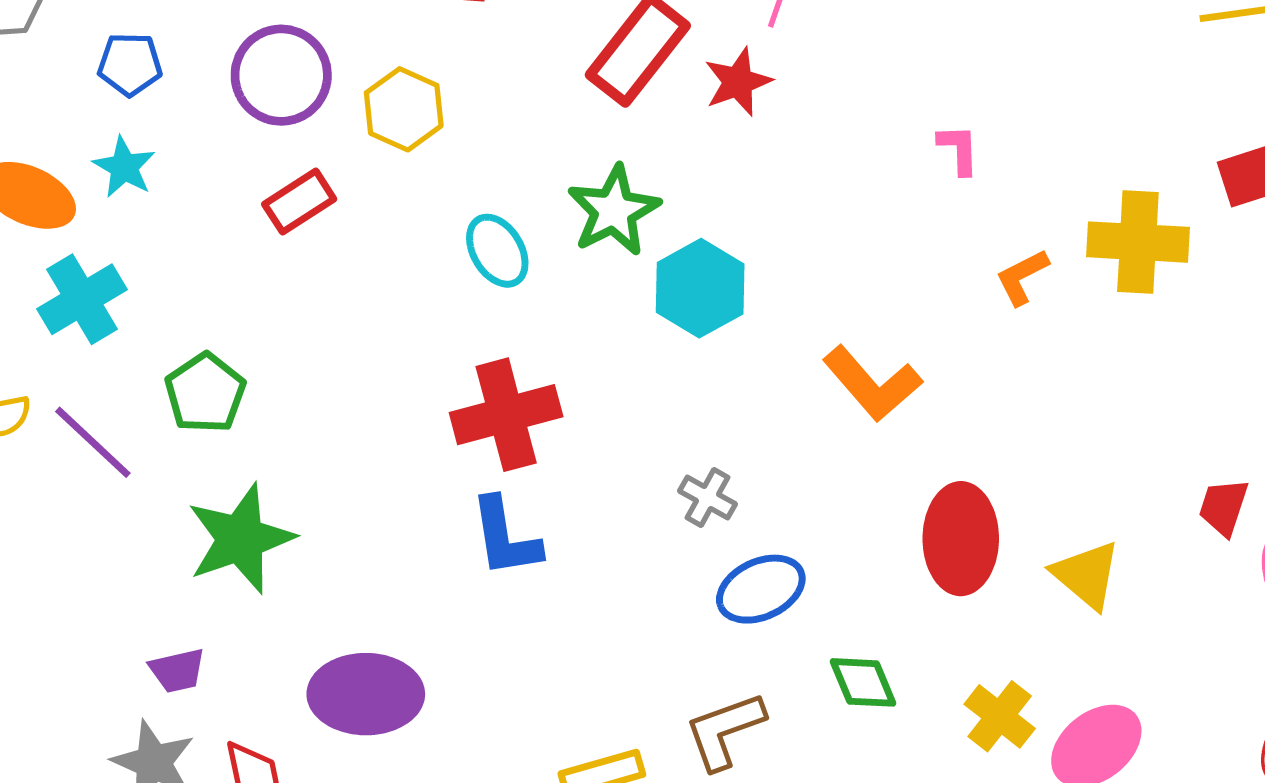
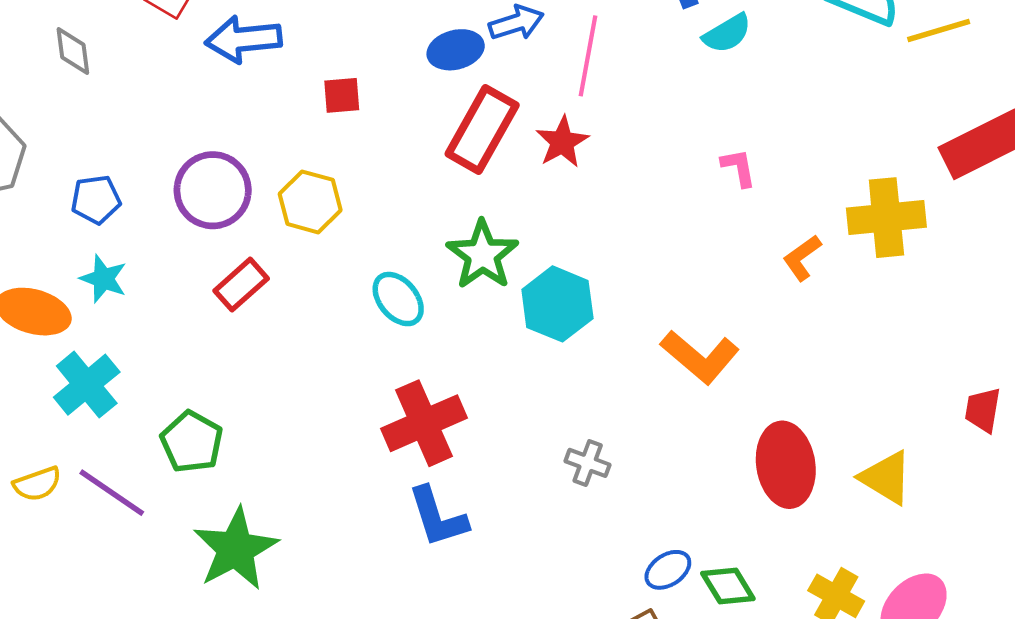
blue ellipse: (761, 589) -> (668, 570), moved, size x0.7

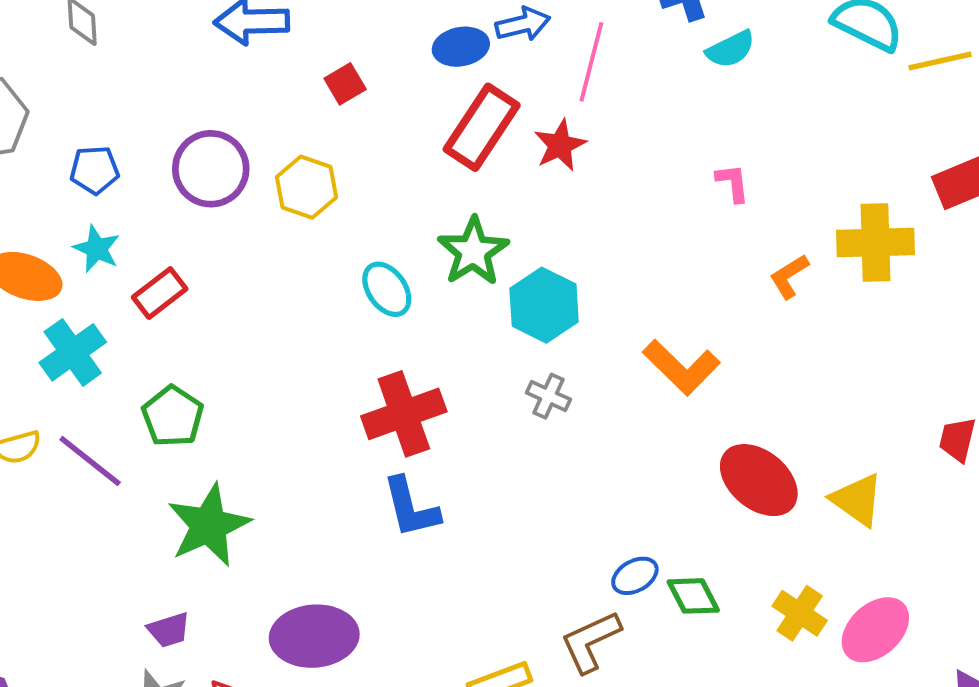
red square: (342, 95) -> (345, 84), turned -30
red rectangle: (241, 285) -> (160, 293), moved
gray cross: (588, 463) -> (548, 396), moved
red ellipse: (786, 465) -> (759, 480), turned -46

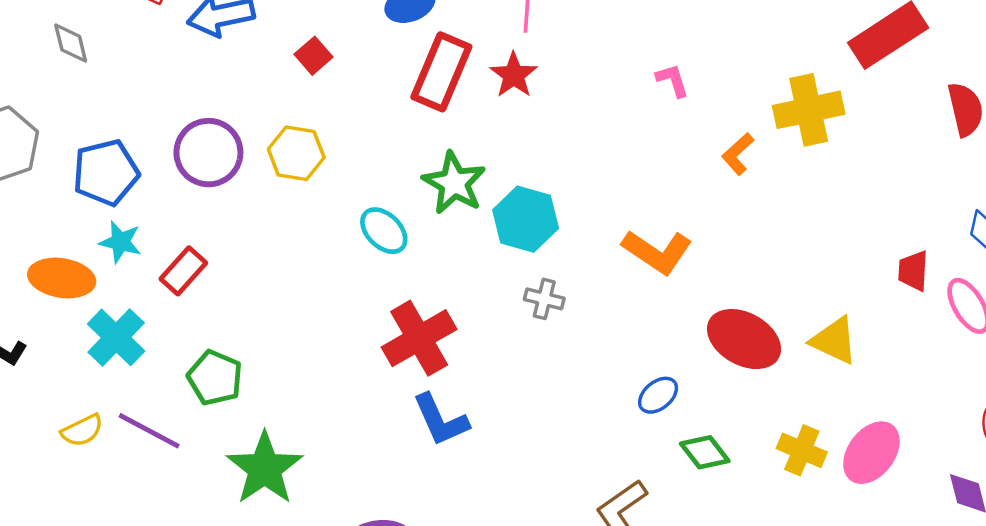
blue pentagon: (95, 170) -> (106, 172), size x1.5
blue ellipse: (635, 576) -> (658, 395), moved

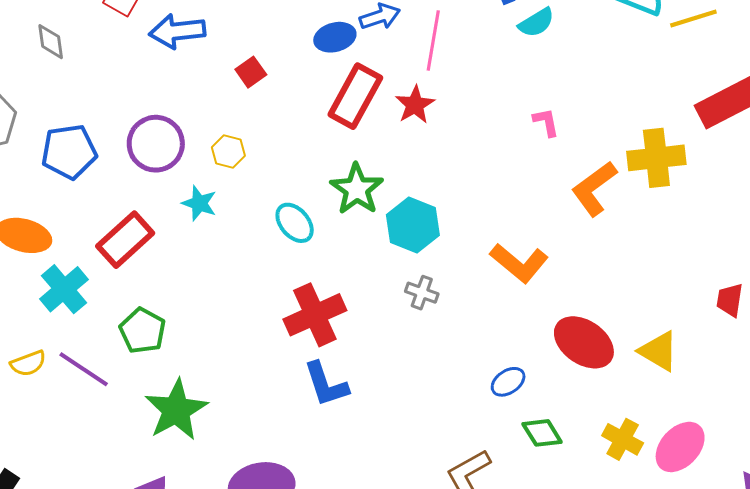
yellow hexagon: (296, 153) -> (228, 152), size x0.7
orange L-shape: (738, 154) -> (594, 189), size x1.6
cyan star: (120, 242) -> (199, 203), moved
red rectangle: (183, 271) -> (125, 240), size x1.4

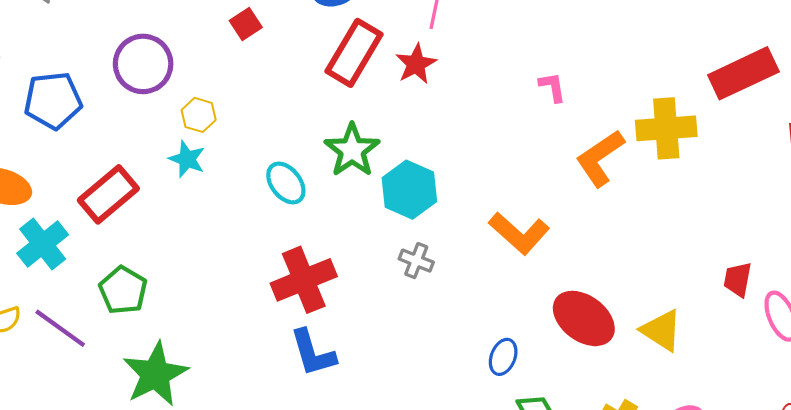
purple circle: (156, 144) -> (143, 64), moved
yellow hexagon: (228, 152) -> (199, 115), moved
blue ellipse: (508, 382) -> (503, 357), turned -36

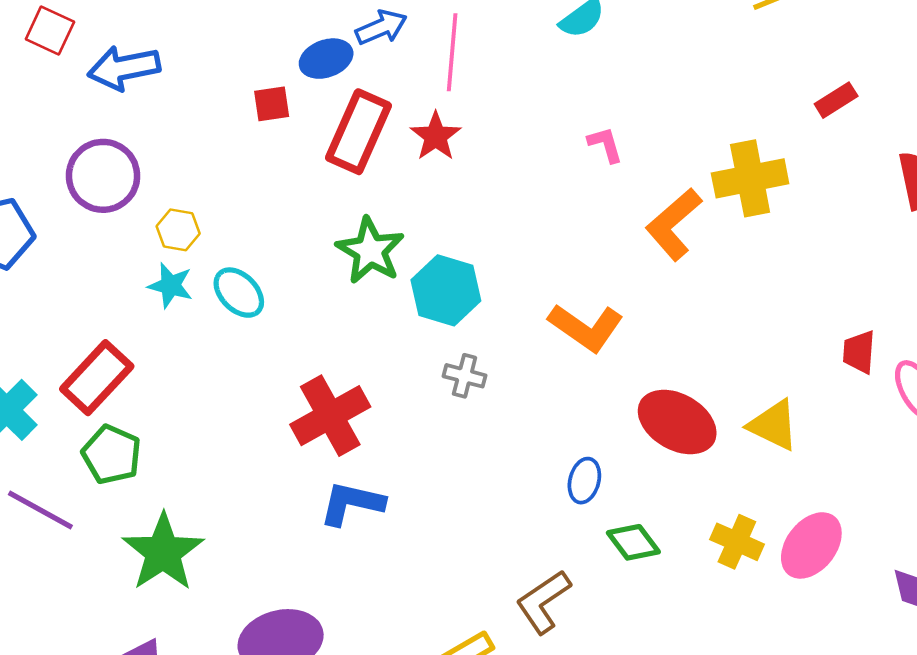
red square: (246, 24) -> (272, 104), moved, turned 32
red rectangle: (743, 73) -> (836, 100), size x0.5
cyan ellipse: (286, 183) -> (239, 293), moved
red rectangle: (108, 194) -> (97, 378), moved
blue L-shape: (313, 353) -> (352, 503), turned 126

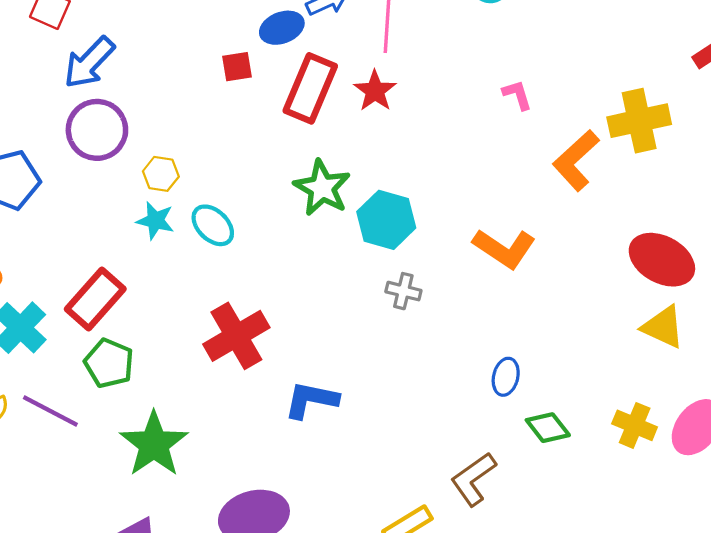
blue arrow: (124, 68) -> (89, 63), moved, turned -34
red cross: (330, 416) -> (236, 336), moved
red ellipse: (677, 422) -> (662, 260), moved

